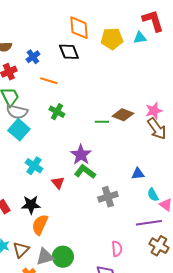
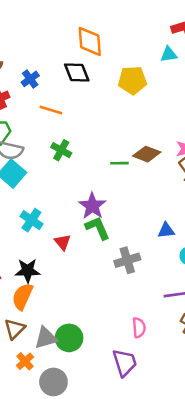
yellow pentagon: (112, 39) -> (132, 80), moved
green L-shape: (85, 172) -> (97, 228), turned 30
orange semicircle: (40, 225) -> (22, 297), moved

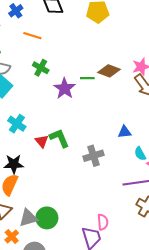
purple star: (92, 206) -> (64, 88), moved
green L-shape: (97, 228) -> (59, 138), moved
pink semicircle: (139, 328) -> (103, 222), moved

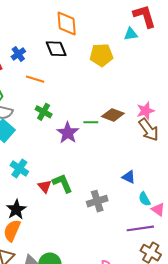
blue triangle: (125, 132) -> (129, 177), turned 32
black star: (14, 164) -> (16, 210), turned -30

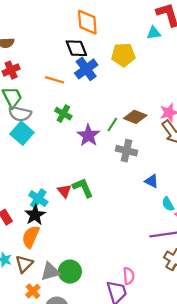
blue cross: (18, 54) -> (86, 69), moved, size x1.5
green line: (91, 122) -> (112, 124), turned -56
cyan cross: (19, 169) -> (38, 199), moved
gray cross: (97, 201) -> (127, 151), moved, turned 30

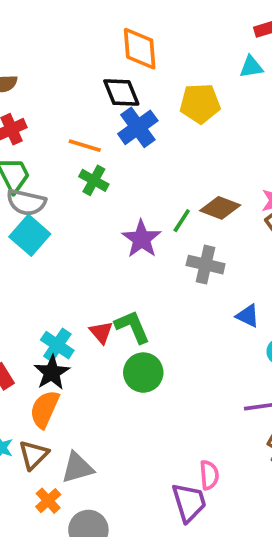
green cross: (63, 114) -> (94, 180), moved
green circle: (70, 272) -> (143, 373), moved

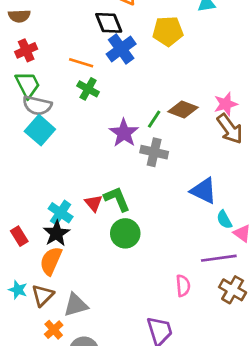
gray cross: (206, 265) -> (154, 152), moved
blue triangle: (248, 316) -> (204, 191), size x1.5
pink semicircle: (209, 475) -> (183, 286), moved

